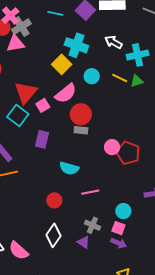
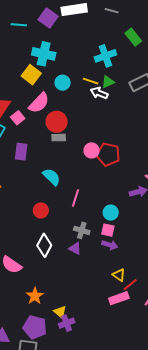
white arrow: (113, 42) -> (99, 93), moved
cyan semicircle: (69, 168) -> (52, 177), turned -144
pink line: (90, 192) -> (75, 198), turned -54

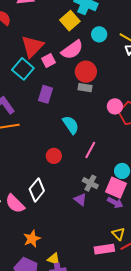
pink square: (108, 230) -> (116, 188), size x1.5
white diamond: (44, 245) -> (37, 190), moved
pink rectangle: (119, 298) -> (104, 249), moved
yellow triangle: (60, 312) -> (54, 259), turned -32

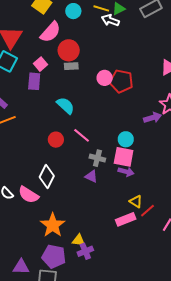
pink square: (48, 60) -> (40, 64), moved
pink line: (90, 150) -> (82, 135), moved, turned -66
orange star: (32, 239) -> (53, 225), size x1.4

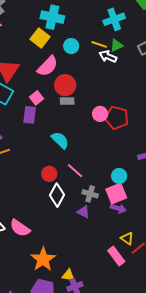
pink square: (124, 157) -> (116, 193), turned -35
white diamond: (47, 177) -> (57, 195), moved
pink rectangle: (126, 219) -> (116, 256), turned 72

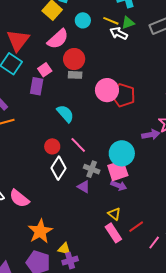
pink circle: (100, 114) -> (107, 90), size x1.5
cyan circle: (119, 176) -> (122, 153), size x1.6
yellow triangle: (127, 238) -> (114, 214), moved

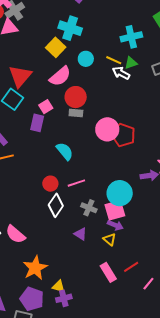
pink line: (78, 145) -> (76, 183), turned -66
purple triangle: (84, 187) -> (80, 234), moved
yellow triangle: (114, 214) -> (110, 239), moved

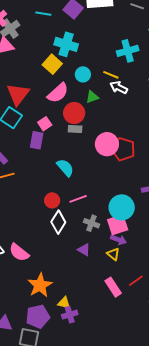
green triangle: (131, 63) -> (92, 97), moved
purple pentagon: (32, 299) -> (38, 316), turned -30

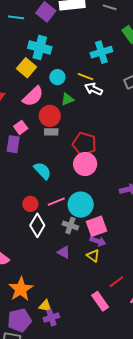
pink circle: (107, 144) -> (85, 164), moved
red pentagon: (123, 149) -> (84, 144), moved
cyan circle: (122, 207) -> (81, 205), moved
pink rectangle: (113, 287) -> (100, 301), moved

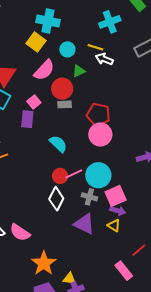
red circle: (30, 204) -> (60, 176), moved
purple triangle: (64, 252) -> (84, 224), size x1.6

